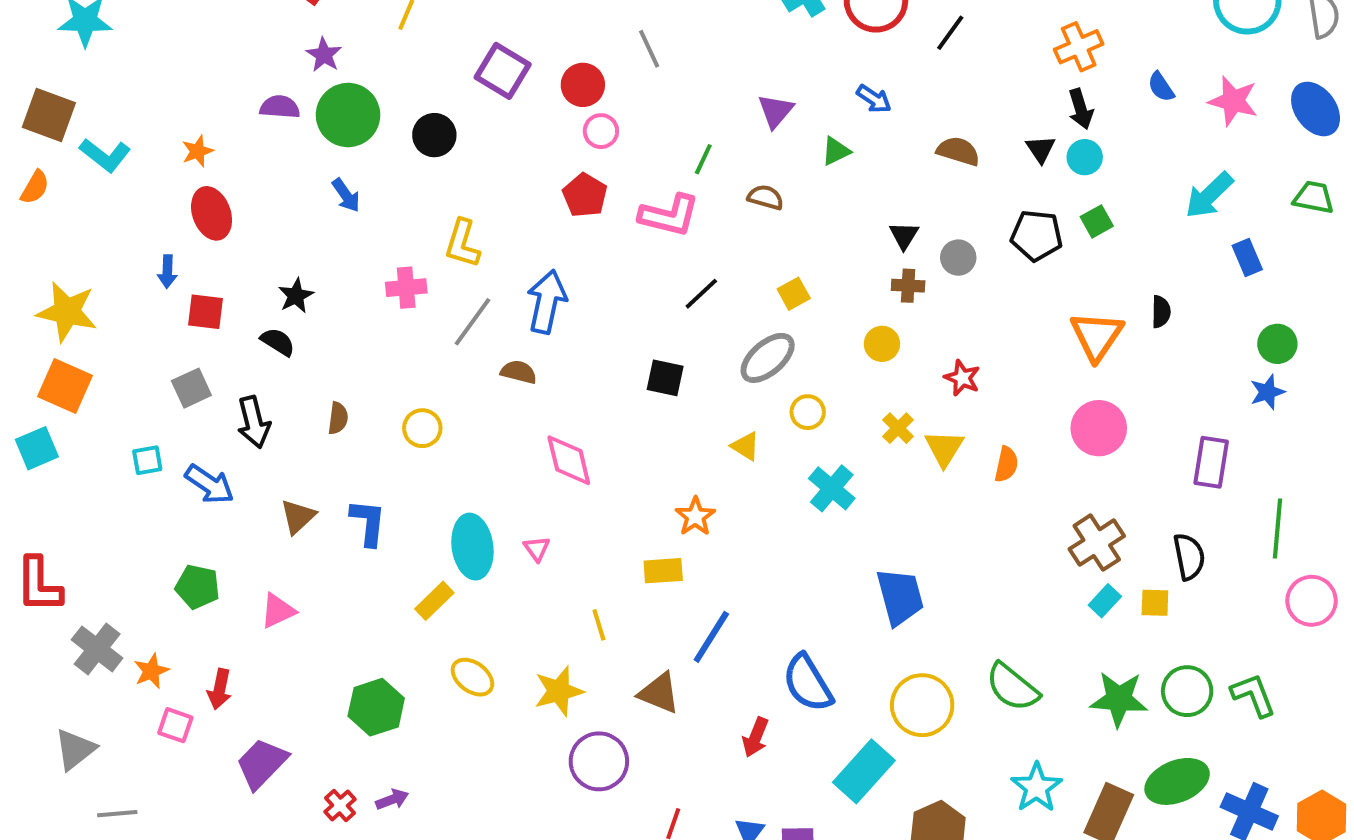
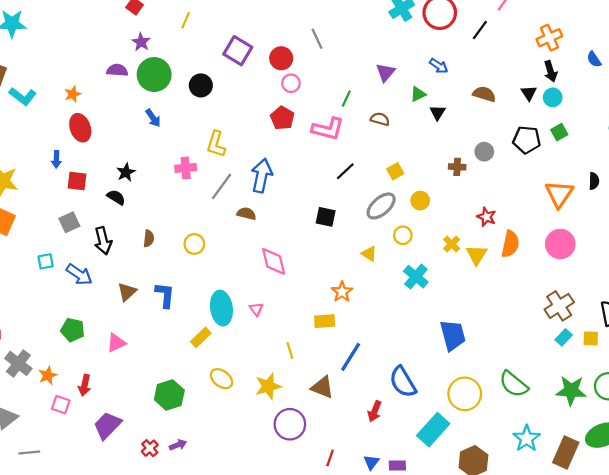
black triangle: (904, 235) -> (438, 113), moved
yellow circle: (882, 344) -> (420, 201), moved
orange semicircle: (1006, 464) -> (510, 244), moved, size x1.4

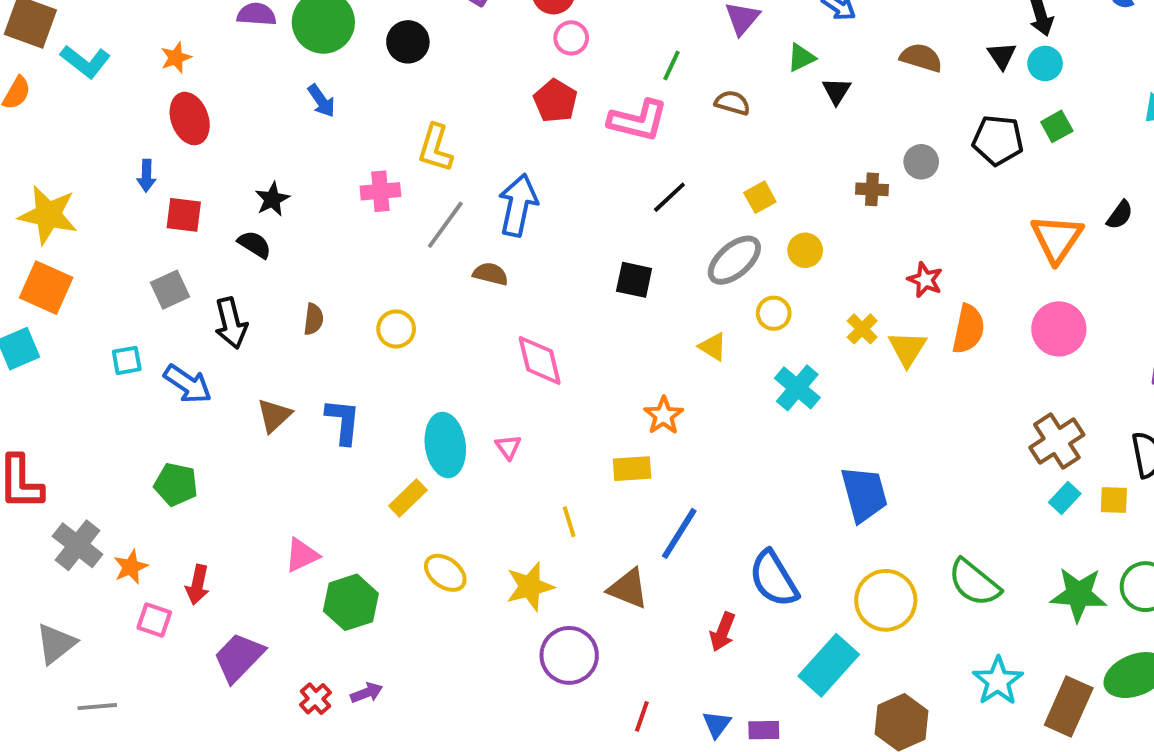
black semicircle: (594, 181) -> (1120, 215), turned 35
pink triangle: (116, 343) -> (302, 555), moved

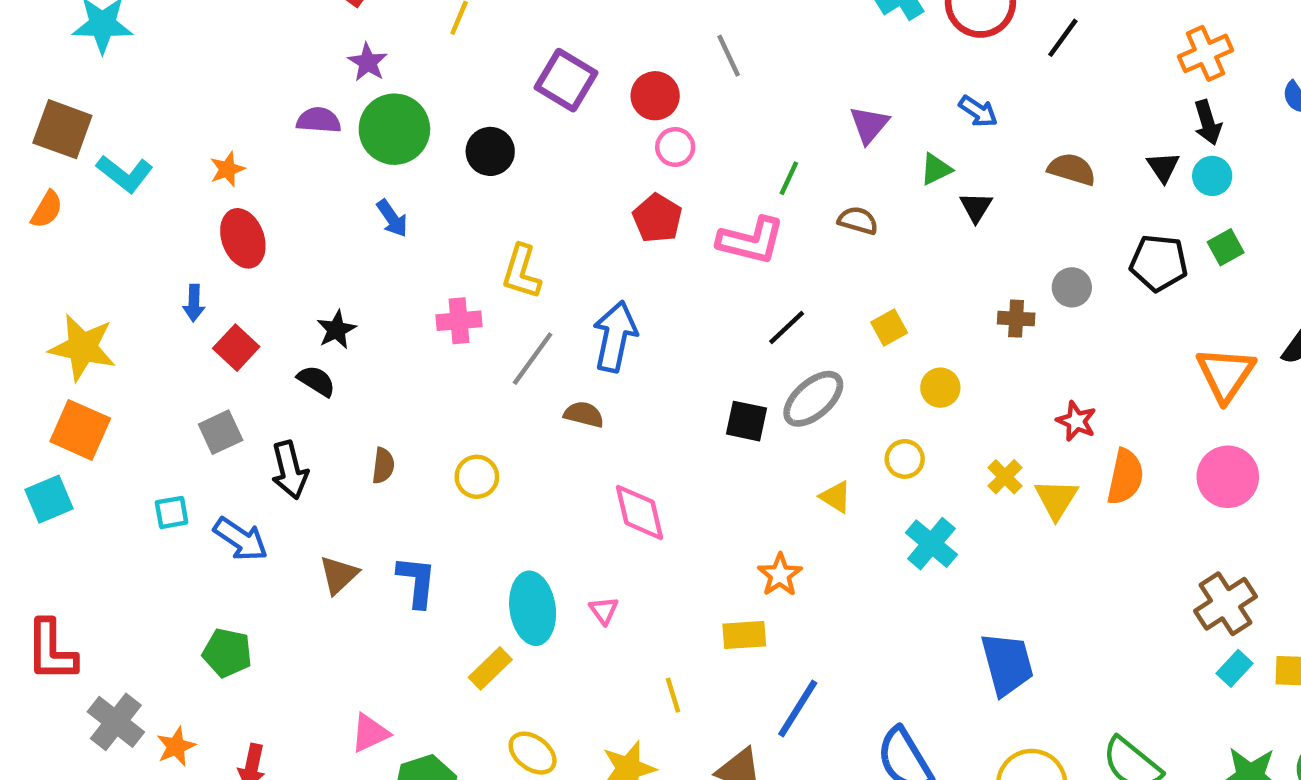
red square: (184, 215) -> (236, 348), turned 36
gray ellipse: (734, 260) -> (813, 399), moved

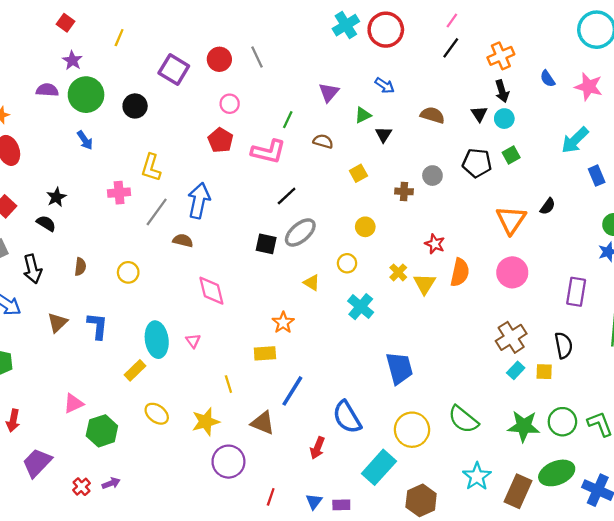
black line: (1063, 38) -> (451, 48), moved
red circle: (655, 96) -> (219, 59), moved
yellow square: (889, 327) -> (358, 173), moved

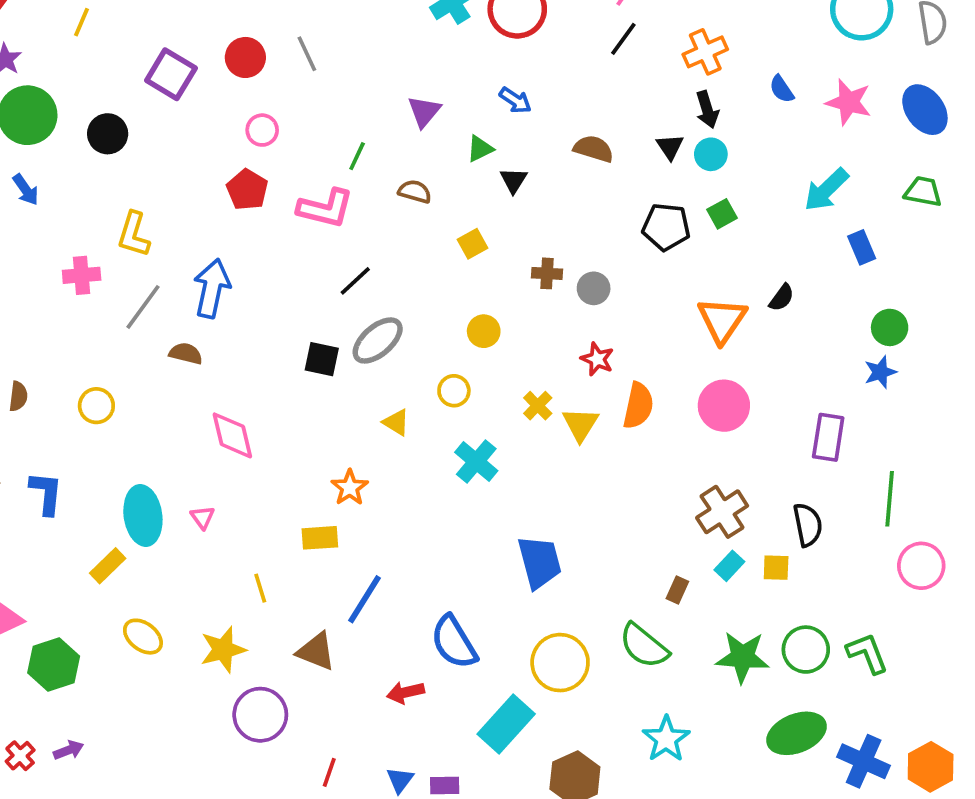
gray circle: (432, 176) -> (594, 288), moved
red arrow: (317, 448) -> (406, 692), turned 55
brown rectangle: (518, 491) -> (677, 590), moved, size x0.5

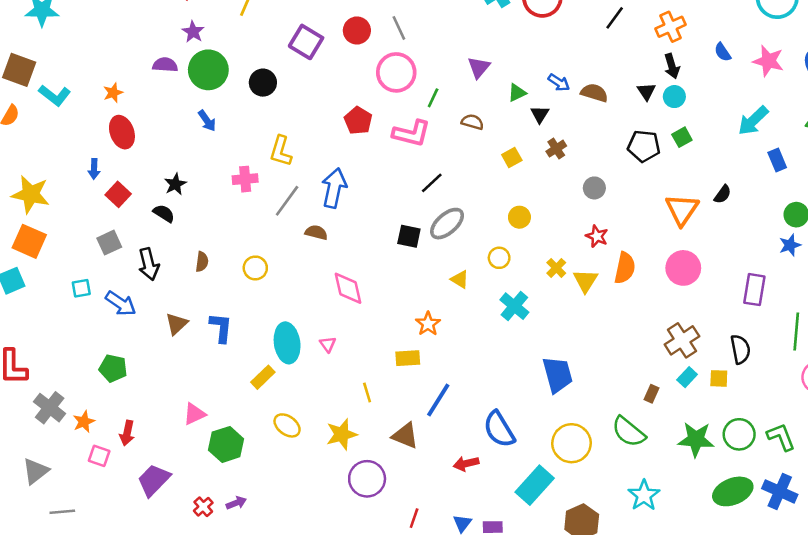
blue arrow: (515, 100) -> (559, 83), moved
pink circle: (262, 130) -> (396, 72), moved, size x1.8
brown cross: (547, 273) -> (556, 149), moved, turned -36
blue cross: (864, 761) -> (780, 491), moved

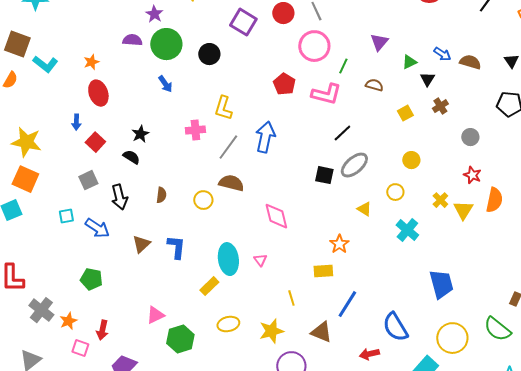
brown semicircle: (316, 232) -> (231, 183), moved, size x1.4
yellow ellipse: (287, 425) -> (228, 324), turned -50

